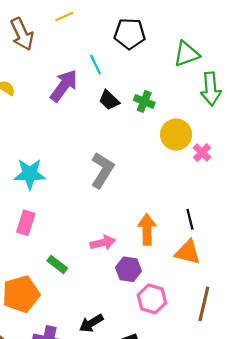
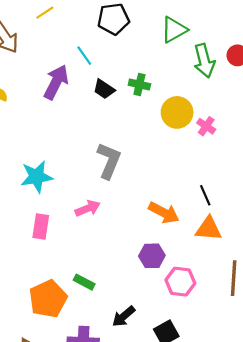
orange arrow: (147, 229) -> (164, 213), turned 128
pink arrow: (103, 243) -> (88, 208), moved
green rectangle: (57, 264) -> (84, 282), moved

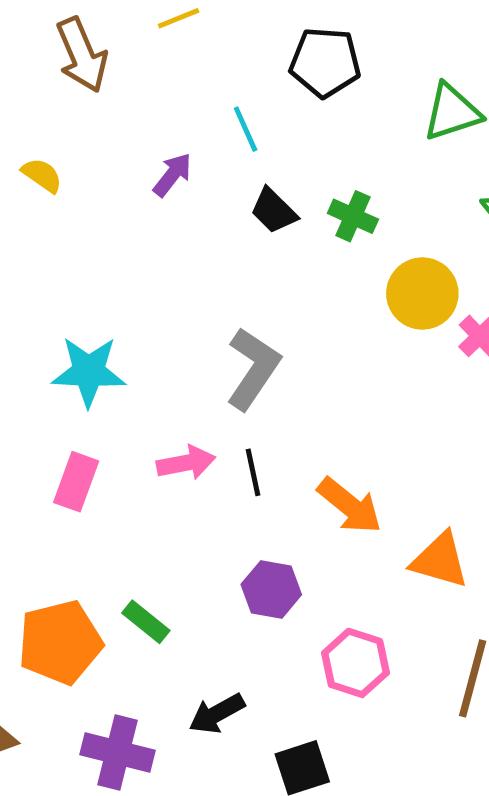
purple arrow: (56, 82) -> (172, 175), size x0.6
black line: (205, 195) -> (253, 472), moved
purple hexagon: (152, 256) -> (271, 589), moved

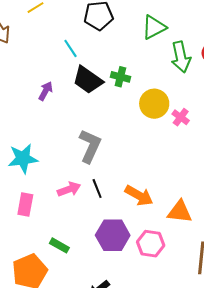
purple arrow: (172, 175) -> (46, 91), moved
black trapezoid: (274, 211) -> (88, 80), size x1.5
purple hexagon: (271, 589) -> (113, 235), size x1.4
green rectangle: (146, 622) -> (59, 245), moved
pink hexagon: (355, 663) -> (151, 244), moved

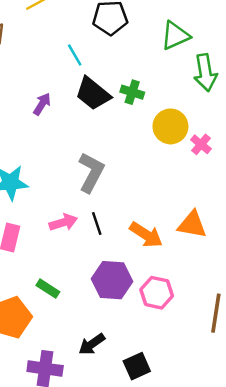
orange triangle: (180, 212) -> (192, 225), moved

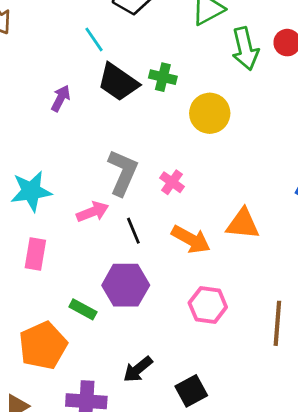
pink cross: (201, 144) -> (172, 182), moved
pink arrow: (63, 222) -> (93, 212), moved
purple hexagon: (112, 280) -> (126, 285), moved

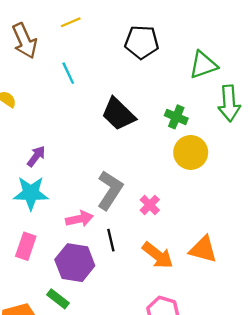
cyan line: (94, 39) -> (68, 73), moved
green cross: (163, 77) -> (176, 117), moved
purple arrow: (61, 98) -> (36, 156), moved
purple hexagon: (126, 285) -> (75, 263), moved

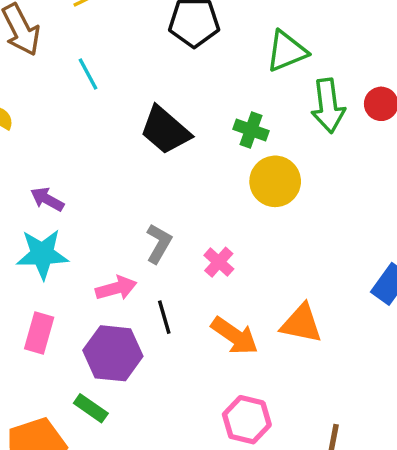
purple arrow: (36, 156) -> (47, 199), turned -95
gray L-shape: (110, 190) -> (159, 243), size x0.7

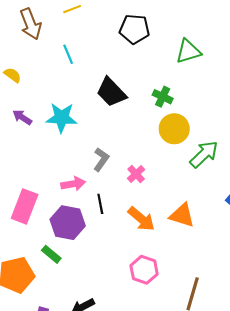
green arrow: (328, 106) -> (204, 154), moved, turned -132
purple arrow: (47, 199) -> (22, 117), moved
cyan star: (42, 254) -> (61, 118), moved
pink rectangle: (39, 333) -> (25, 206), size x1.4

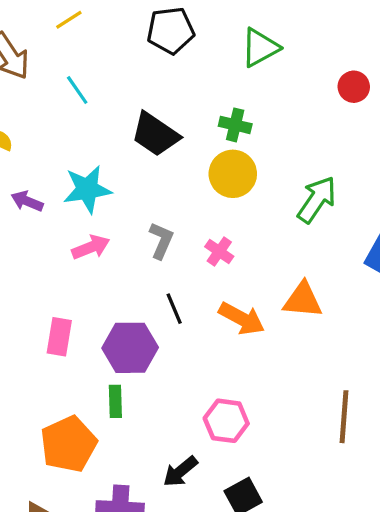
yellow circle: (174, 129) -> (233, 174), moved
pink arrow: (73, 184) -> (91, 247), moved
pink rectangle: (25, 206) -> (59, 337), size x0.7
green rectangle: (51, 254) -> (115, 401), turned 60
pink hexagon: (144, 270) -> (226, 421), moved

